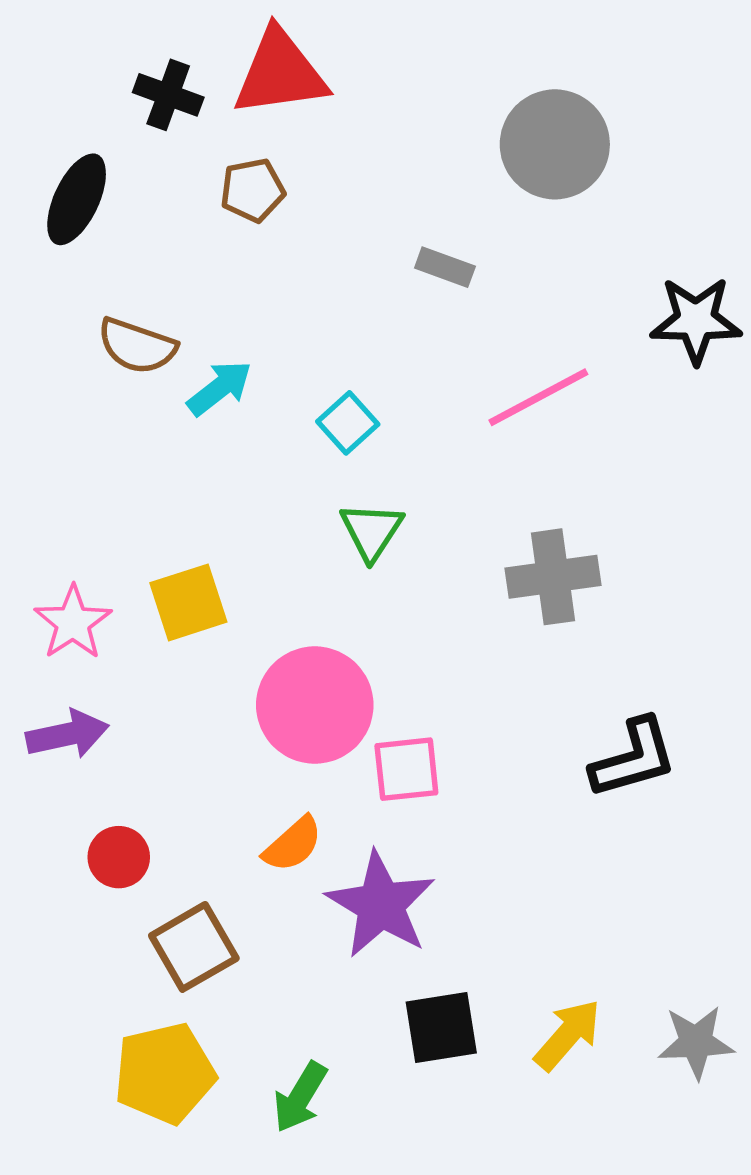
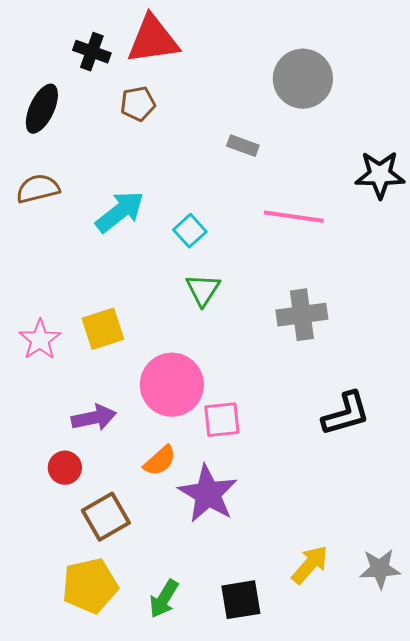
brown semicircle: (137, 346) -> (38, 189), moved, turned 147
cyan arrow: (220, 388) -> (120, 212), size x1.4
pink line: (538, 397) -> (294, 217), turned 36
purple arrow: (67, 734) -> (94, 418), moved
black square: (441, 1028) -> (241, 600), moved

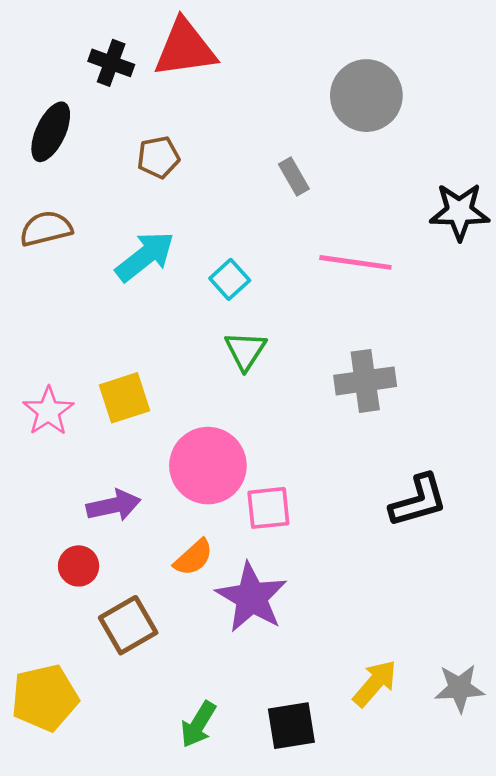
brown pentagon: (138, 104) -> (158, 157), moved
gray rectangle: (243, 146) -> (294, 177), turned 40
yellow pentagon: (90, 586) -> (45, 698), moved

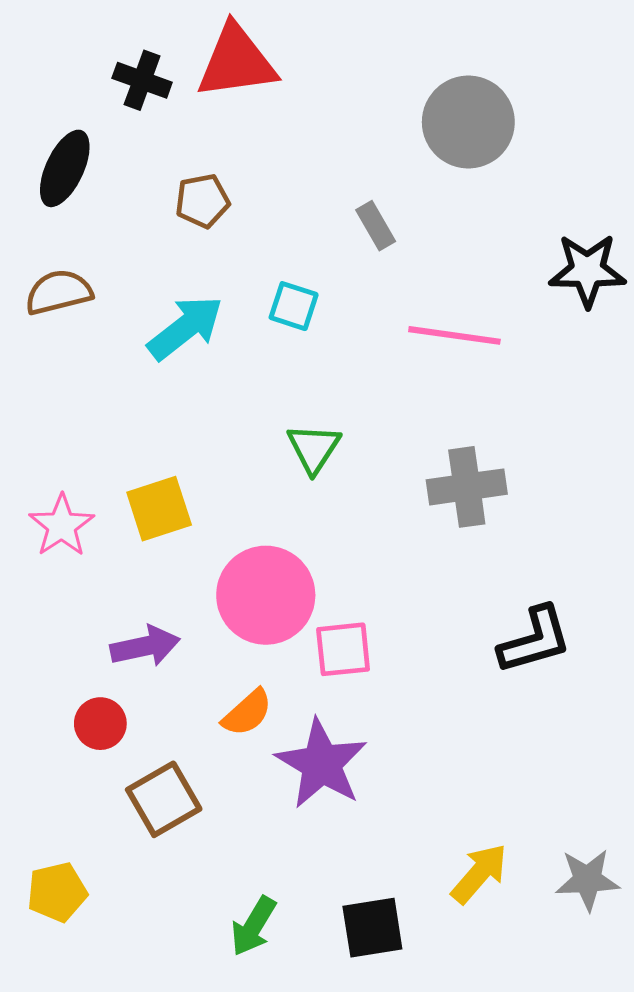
cyan square: (230, 279) -> (294, 306), moved, turned -30
yellow pentagon: (45, 698) -> (57, 892), size x0.7

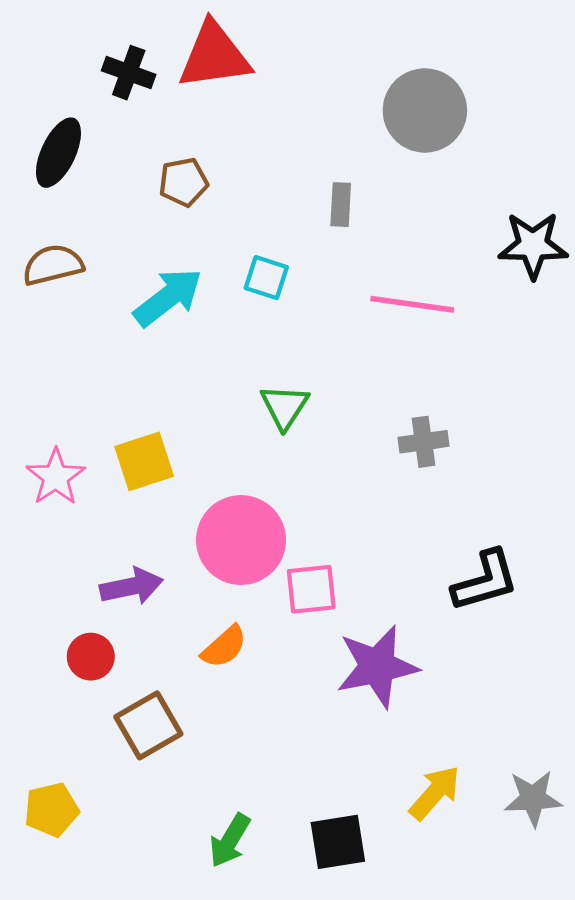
gray rectangle: (376, 226) -> (341, 205), turned 33
gray cross: (467, 487) -> (423, 442), size x0.7
purple star: (321, 764) -> (377, 666), moved, turned 30

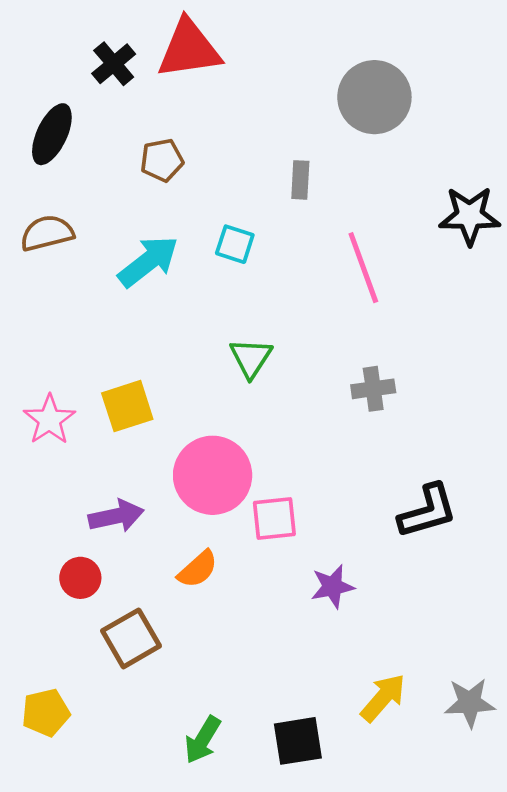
black cross: (129, 73) -> (114, 64), turned 30
pink line: (412, 304) -> (363, 268), turned 62
purple star: (377, 666) -> (332, 586), size x0.6

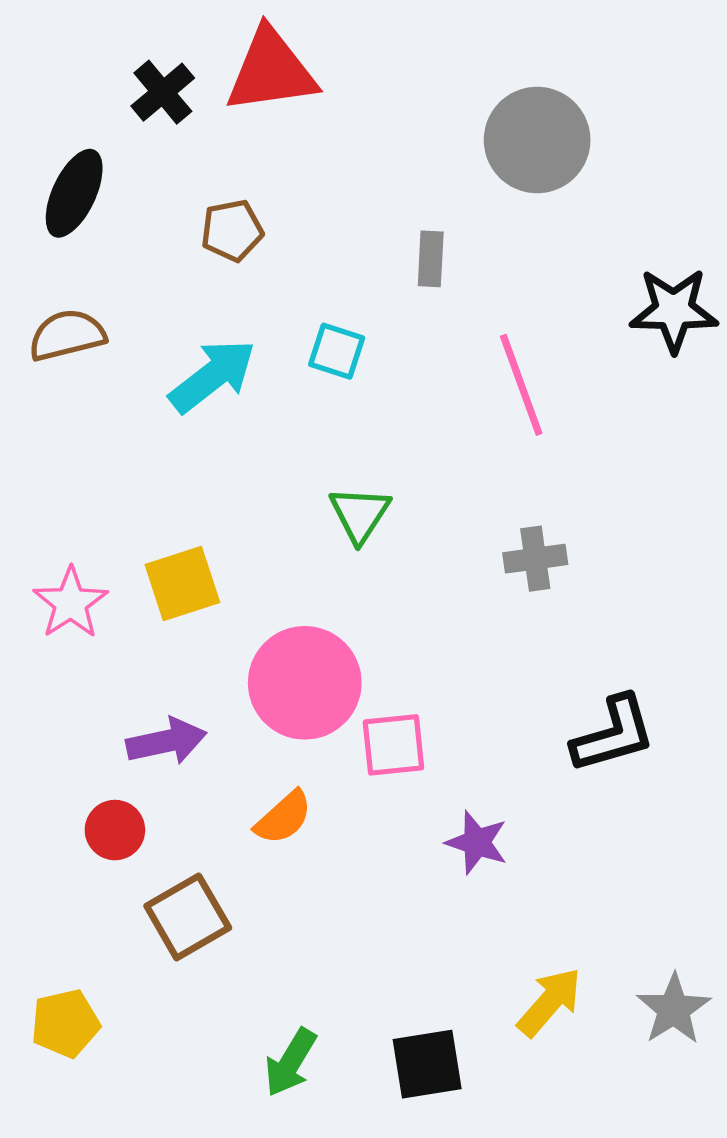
purple star: (332, 586) -> (477, 842), turned 30
gray star: (470, 703) -> (674, 1009), turned -30

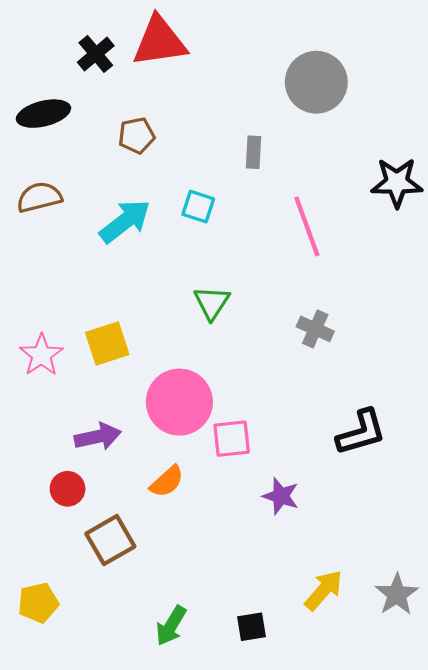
black ellipse: (74, 193) -> (43, 114), turned 51
gray cross: (535, 559) -> (315, 329), turned 32
black square: (427, 1064) -> (251, 627), size x0.7

